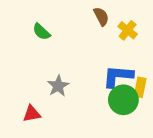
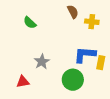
yellow cross: (128, 30) -> (92, 22), turned -32
green circle: (123, 100) -> (73, 80), moved

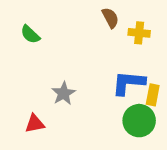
green semicircle: (30, 23) -> (30, 34), moved
green circle: (73, 80) -> (139, 121), moved

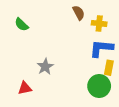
blue L-shape: (129, 83) -> (101, 48), moved

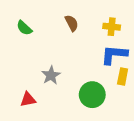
brown semicircle: (79, 13) -> (72, 23), moved
green circle: (99, 86) -> (92, 95), moved

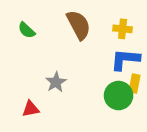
brown semicircle: (72, 23) -> (79, 25), size x1.6
green circle: (92, 95) -> (119, 96), moved

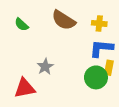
brown semicircle: (79, 25) -> (64, 20), turned 150
red triangle: (31, 109) -> (25, 88), size x1.5

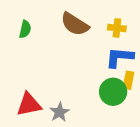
green semicircle: (21, 25) -> (25, 29), turned -120
gray star: (45, 67) -> (60, 112), moved

